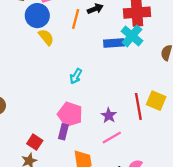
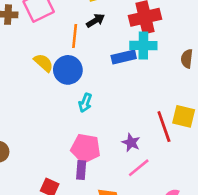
blue circle: (37, 16) -> (68, 70), moved
cyan cross: (132, 36) -> (143, 46), turned -30

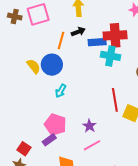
blue rectangle: (124, 57) -> (97, 42), moved
yellow semicircle: (43, 63) -> (34, 66), moved
red line: (164, 127) -> (115, 100), moved
purple rectangle: (81, 170) -> (49, 140), turned 40

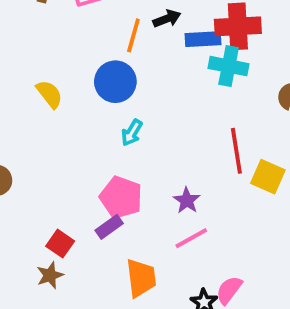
yellow semicircle: (34, 66) -> (49, 94), moved

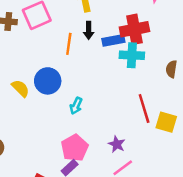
black arrow: (167, 19) -> (89, 30), turned 119
blue circle: (115, 82) -> (48, 81), moved
pink pentagon: (121, 197) -> (75, 148), turned 30

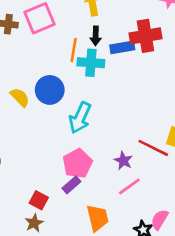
cyan cross: (132, 55) -> (91, 63), moved
cyan arrow: (76, 106) -> (80, 118), size x1.6
red line: (144, 108) -> (153, 148), moved, turned -48

